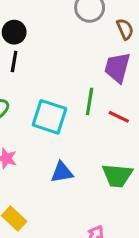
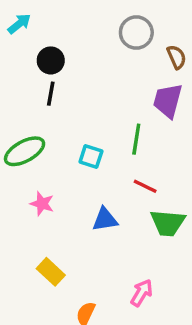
cyan square: (50, 117) -> (91, 157), size x0.6
red line: (119, 117) -> (145, 186), moved

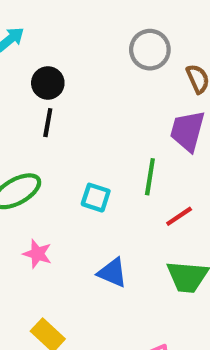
red line: (145, 186) -> (179, 216), moved, turned -60
blue triangle: (105, 219) -> (112, 273), turned 32

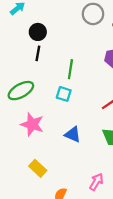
green line: (150, 177) -> (70, 69), moved
pink star: (37, 254) -> (32, 124), size x1.5

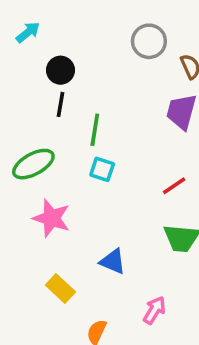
green line: (70, 69) -> (95, 130), moved
blue triangle: (73, 135) -> (113, 262), moved

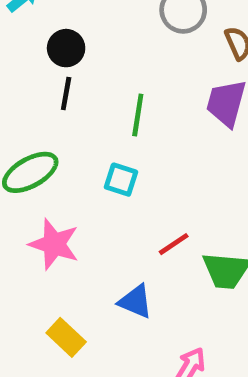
green line: (95, 130) -> (138, 115), moved
red line: (174, 186) -> (174, 244), moved

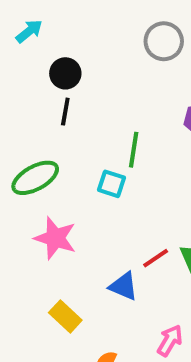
green line: (138, 115) -> (134, 150), moved
red line: (174, 244) -> (156, 258), moved

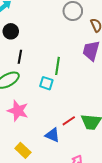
black circle: (65, 73) -> (11, 31), moved
black line: (65, 112) -> (20, 57), moved

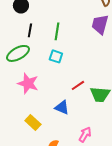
green line: (58, 66) -> (57, 31), moved
red line: (69, 121) -> (78, 85), moved

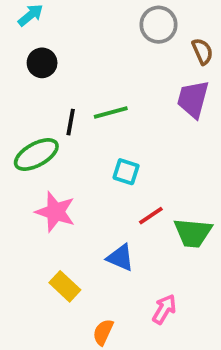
black line: (30, 30) -> (71, 122), moved
green line: (57, 31) -> (111, 112), turned 66
cyan square: (56, 56) -> (126, 172), moved

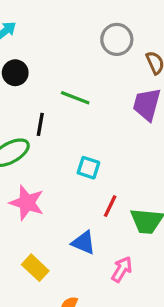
green line: (111, 112) -> (75, 98), moved, turned 36
red line: (151, 216) -> (110, 206), turned -30
pink arrow: (164, 309) -> (122, 269), moved

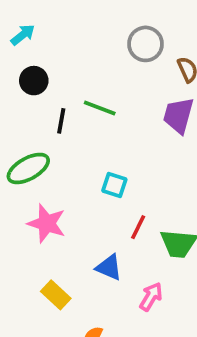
black line: (40, 124) -> (61, 121), moved

